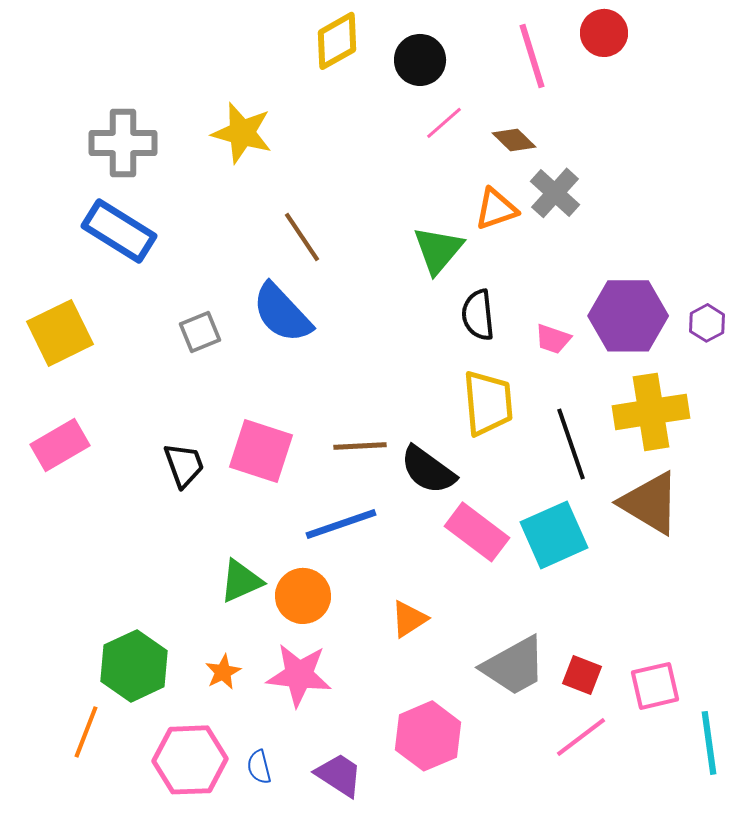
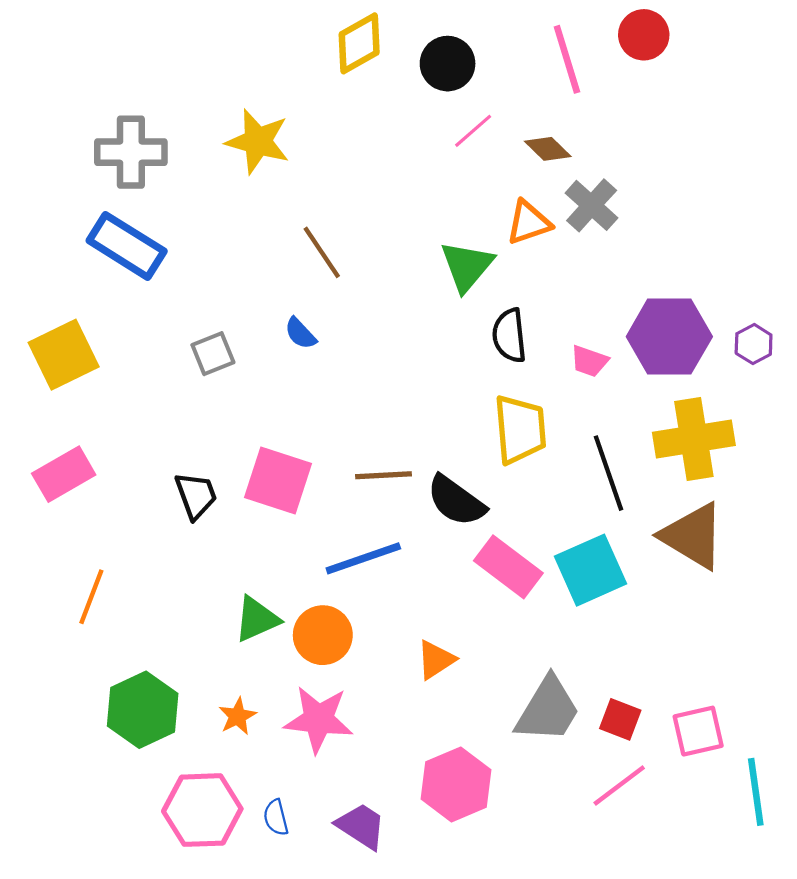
blue semicircle: (282, 313) -> (300, 333), size x0.5
gray trapezoid: (514, 666) -> (548, 710), turned -30
orange line: (86, 732) -> (91, 597), moved

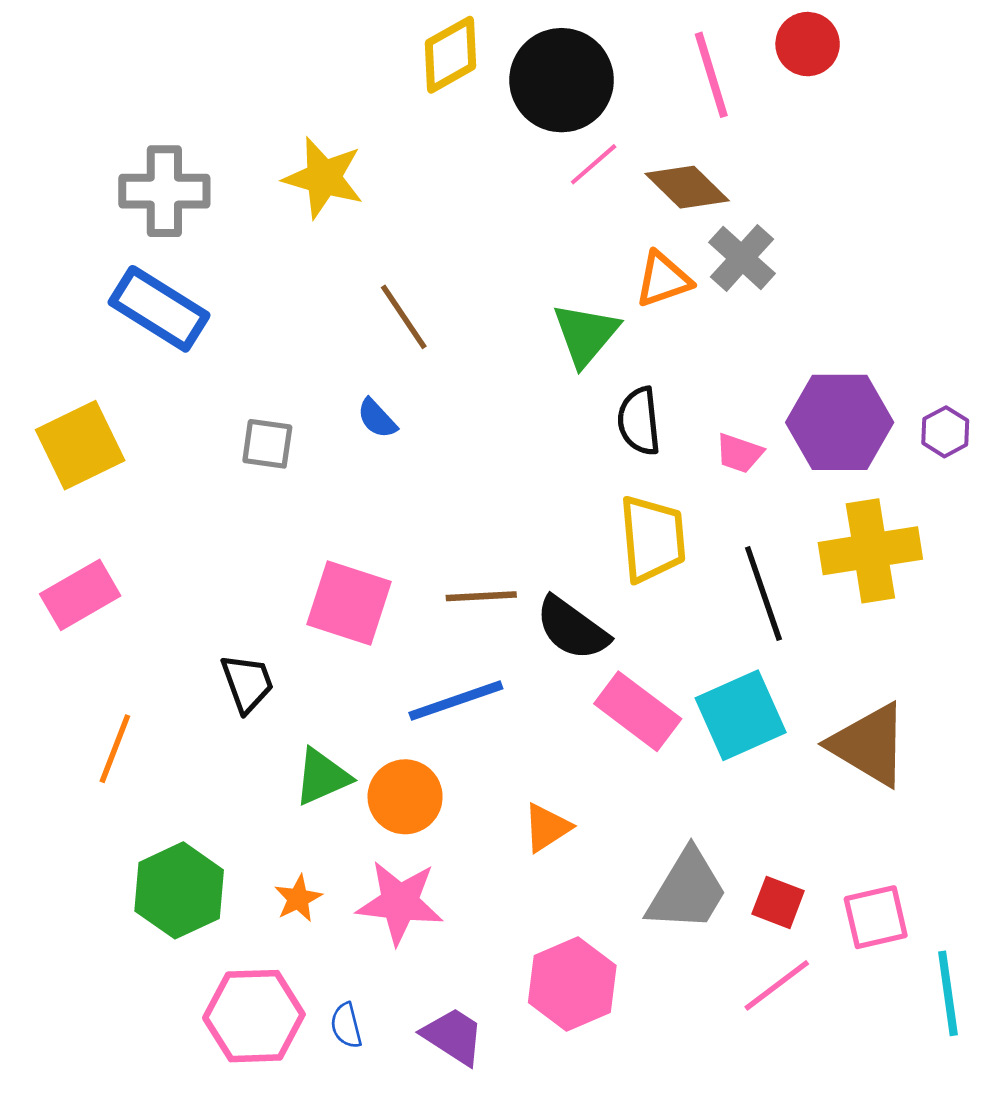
black circle: (448, 64) -> (562, 80), size x1.5
brown diamond: (548, 149) -> (687, 187), size x1.4
gray square: (213, 354) -> (267, 444), turned 30
black trapezoid: (196, 495) -> (247, 683), moved
brown triangle: (693, 536) -> (869, 745), moved

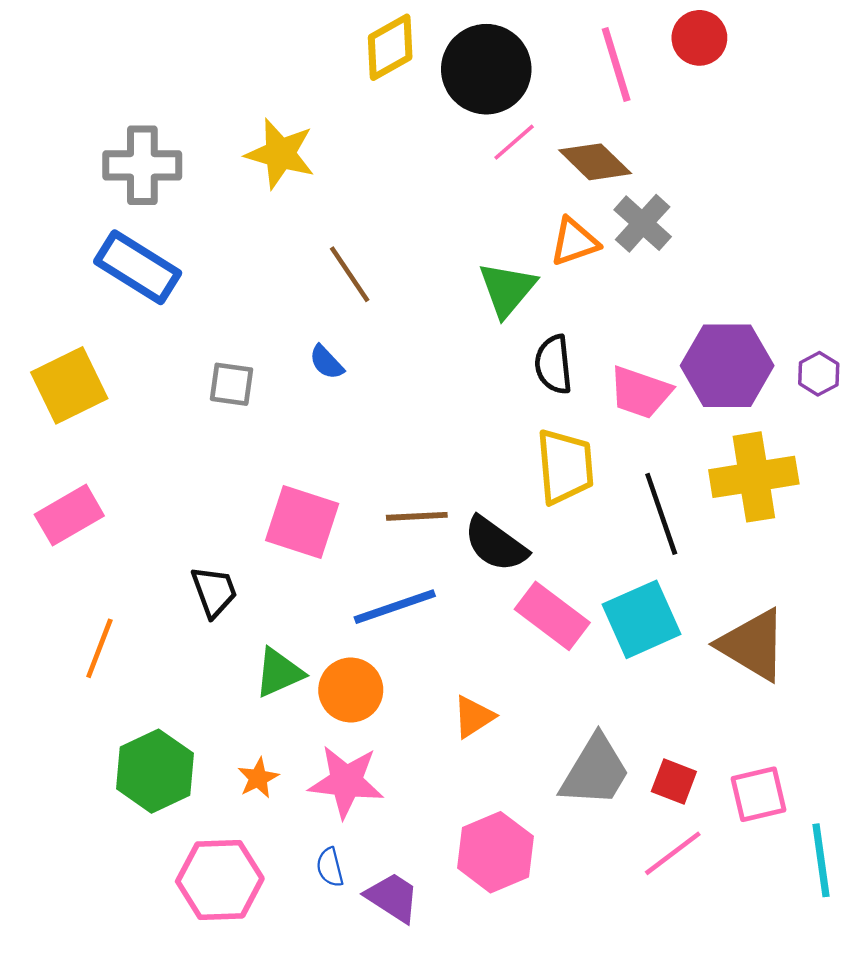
pink trapezoid: (739, 453) -> (640, 392), size x1.5
blue semicircle: (346, 1025) -> (330, 867), moved

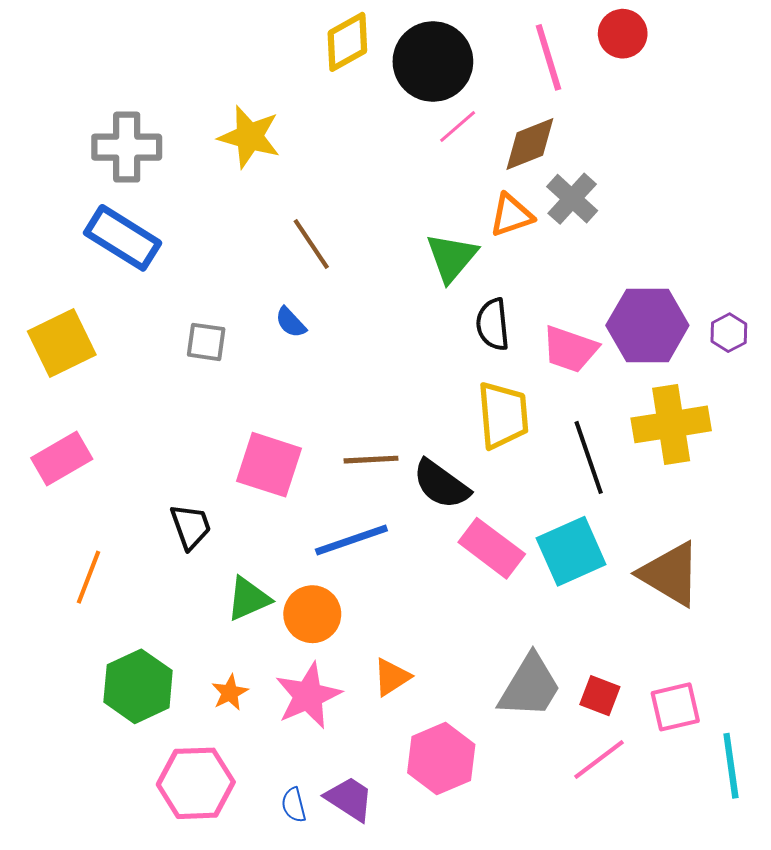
brown diamond: (595, 162) -> (530, 144), turned -66
orange triangle: (474, 717) -> (392, 677), moved
pink star: (346, 782) -> (308, 696), turned -30
blue semicircle: (330, 867) -> (294, 805), moved

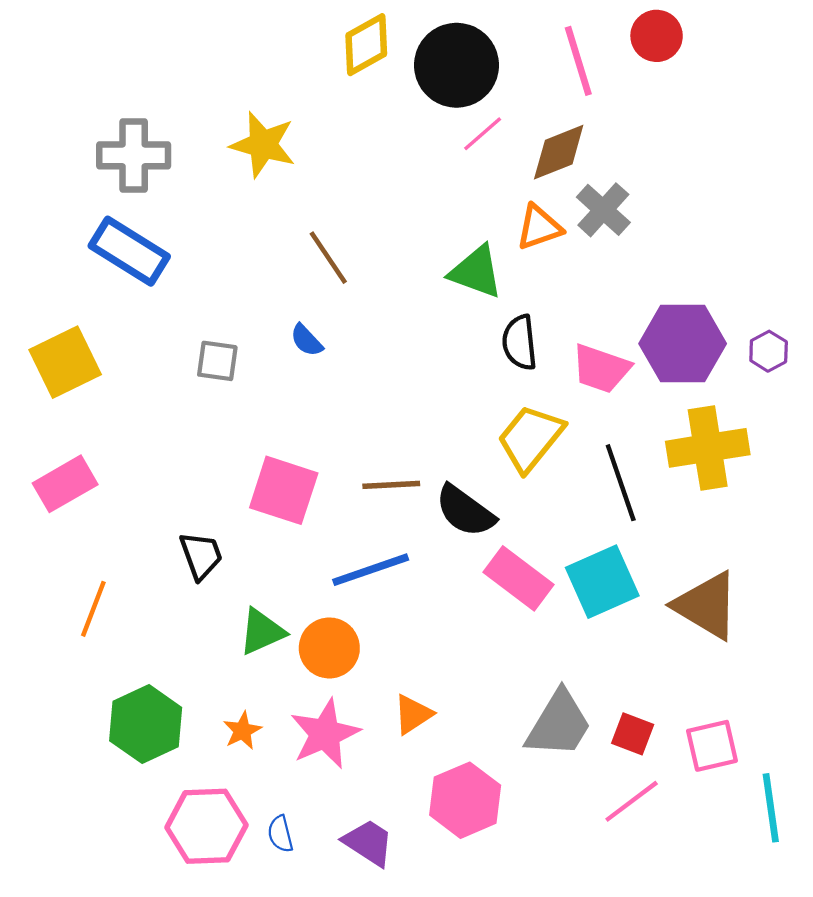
green triangle: (451, 257) -> (476, 272), turned -50
yellow trapezoid: (503, 415) -> (530, 438), turned -136
blue semicircle: (294, 805) -> (280, 834), moved

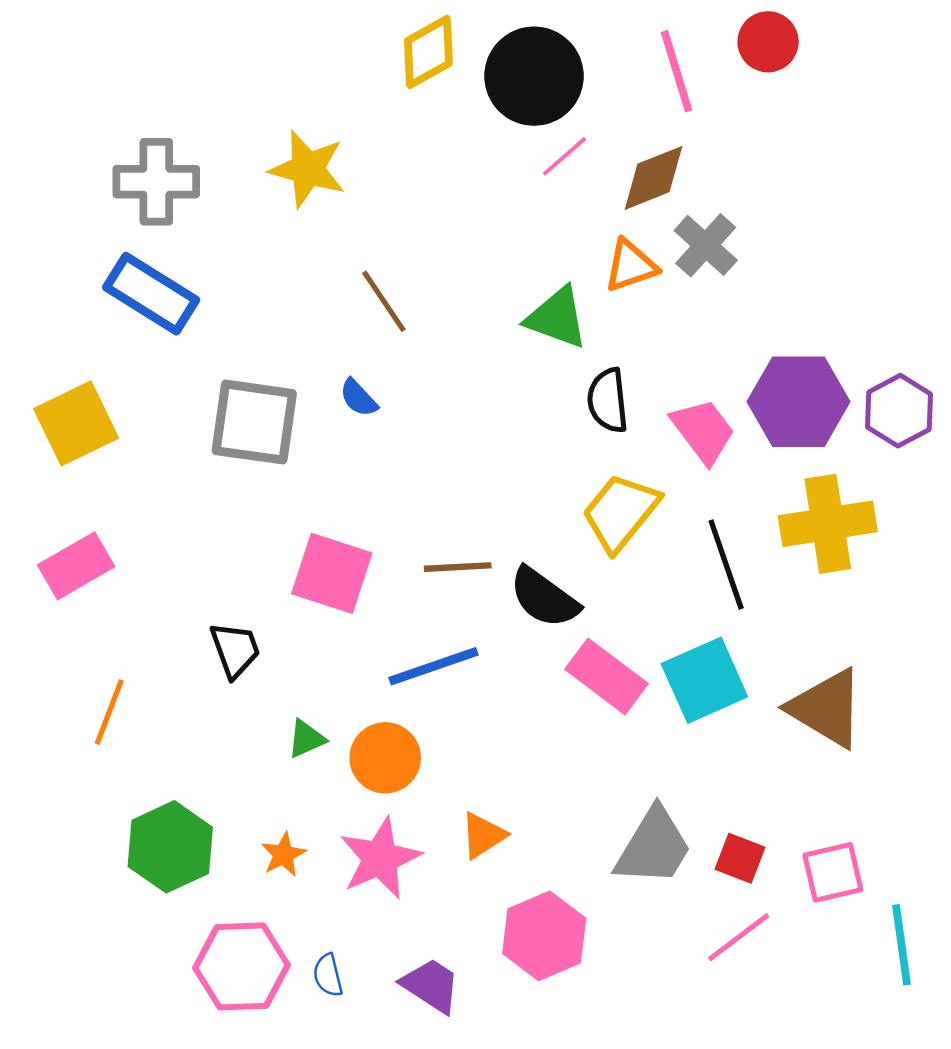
purple hexagon: (769, 351) -> (899, 411), size x1.5
gray square: (217, 361) -> (254, 422), size x1.8
pink trapezoid: (601, 369) -> (703, 431), turned -146
green triangle: (262, 632) -> (306, 739), size x0.7

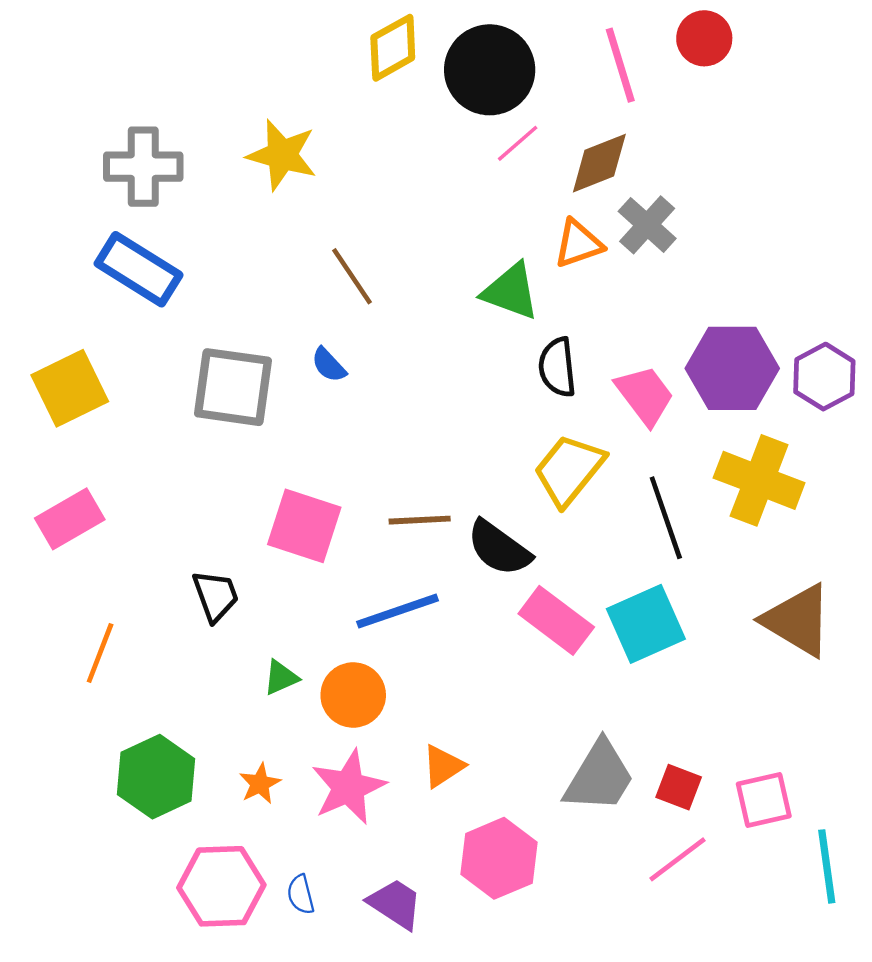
yellow cross: (828, 524) -> (759, 480), turned 30
brown triangle: (827, 708) -> (798, 620), moved

